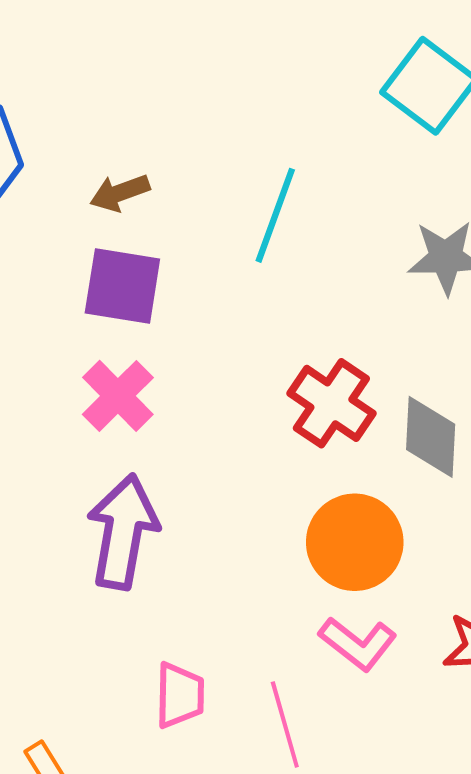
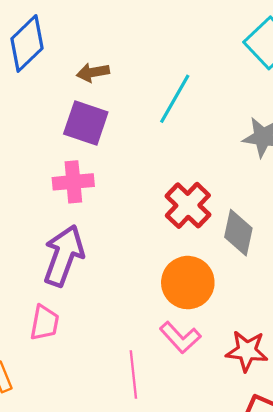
pink cross: (118, 396) -> (73, 182), turned 30
pink trapezoid: (180, 695) -> (44, 323), moved

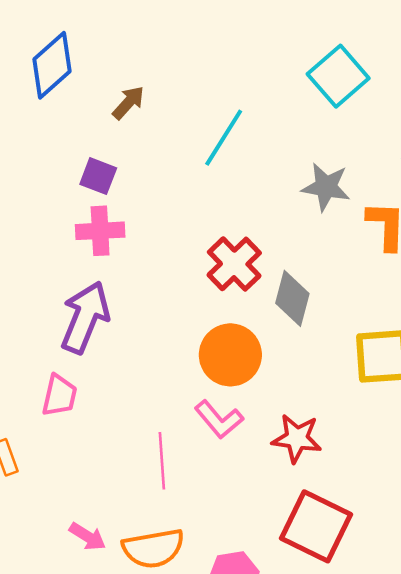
brown arrow: (93, 72) -> (128, 103), turned 140
purple square: (86, 123) -> (98, 176), moved, size x0.7

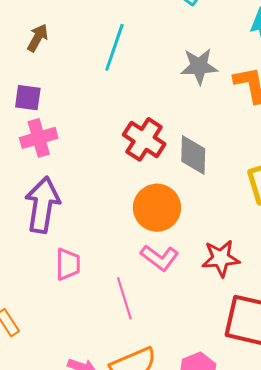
pink trapezoid: (59, 395) -> (68, 264), moved

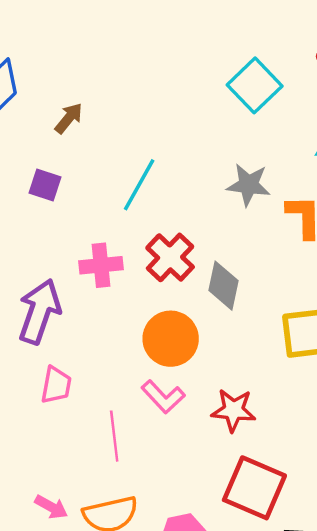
cyan line: (114, 47) -> (139, 185), moved
pink cross: (39, 138) -> (101, 265), moved

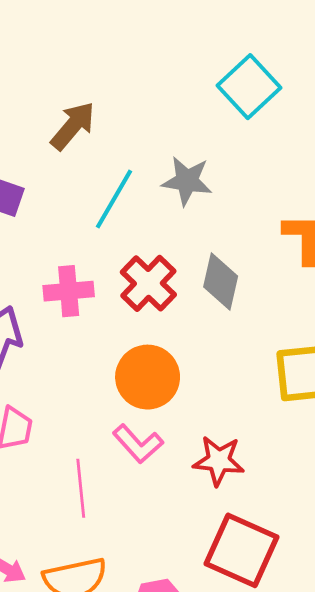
brown arrow: (69, 118) -> (73, 126), moved, size x1.4
gray star: (249, 185) -> (187, 181), moved
gray diamond: (223, 286) -> (221, 282), moved

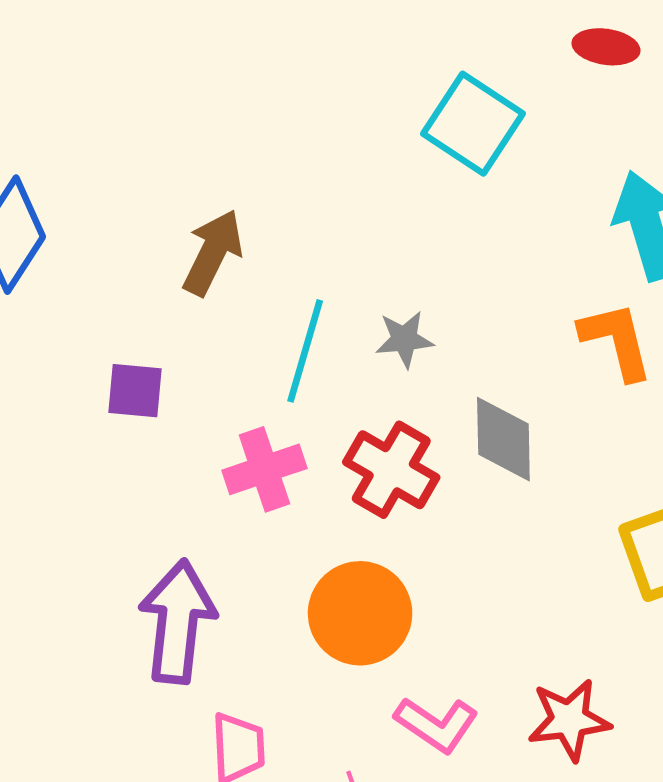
gray star: (187, 181) -> (404, 339), moved, size x0.7
pink cross: (69, 291) -> (264, 469), moved
orange circle: (148, 377) -> (360, 613), moved

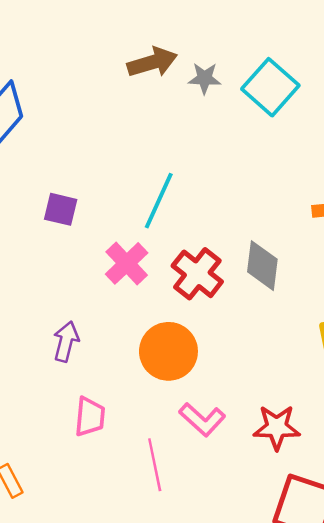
brown arrow: (213, 253) -> (152, 62), moved, turned 39
gray star: (404, 339) -> (205, 78), moved
pink cross: (264, 469) -> (127, 263), turned -33
purple arrow: (177, 622) -> (66, 342), size x0.6

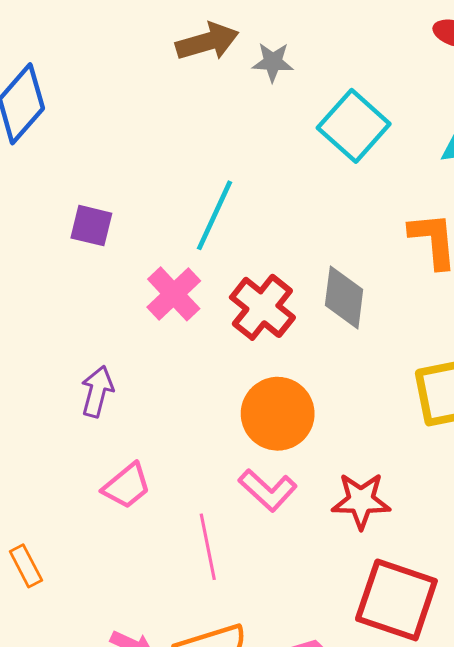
cyan square: (270, 87) -> (354, 126), moved
orange circle: (168, 351) -> (278, 414), moved
pink trapezoid: (90, 417) -> (127, 486), turned 45

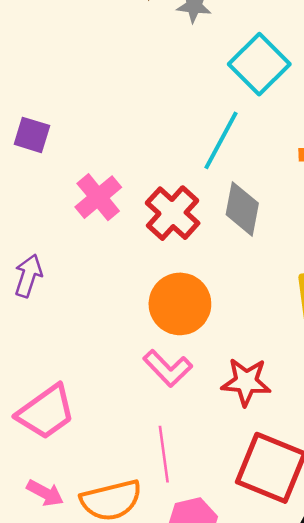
cyan line: (214, 215) -> (221, 140), moved
pink trapezoid: (127, 486) -> (46, 412), moved, size x1.4
pink line: (208, 547) -> (164, 454), moved

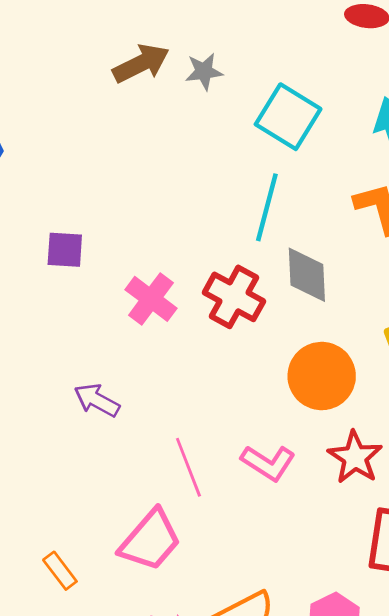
purple arrow: (28, 276) -> (97, 400), turned -66
orange circle: (180, 304) -> (322, 376), moved
red star: (246, 382) -> (355, 457), turned -30
pink line: (164, 454) -> (188, 467), moved

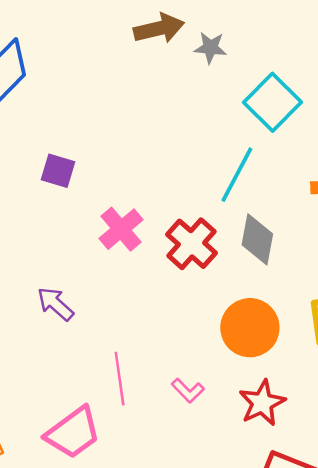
pink L-shape: (268, 463) -> (188, 390), size x0.7

